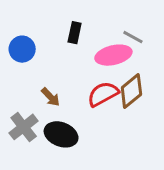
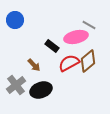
black rectangle: (75, 33) -> (52, 46), moved, turned -64
blue circle: (22, 49) -> (15, 20), moved
black ellipse: (61, 134) -> (41, 90), turned -40

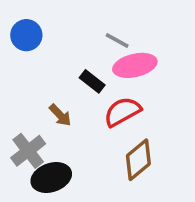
gray line: (89, 25) -> (117, 41), moved
brown diamond: (88, 61) -> (138, 160), moved
black ellipse: (41, 90) -> (51, 178), moved

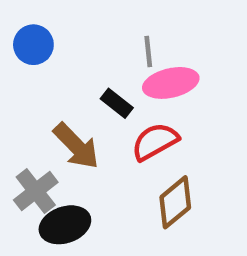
gray line: (117, 41) -> (148, 51), turned 55
brown arrow: (60, 115) -> (76, 146), size x1.6

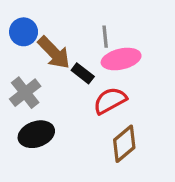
brown arrow: (76, 146) -> (54, 53), moved
gray cross: (36, 191) -> (25, 93), moved
black ellipse: (65, 225) -> (36, 134), moved

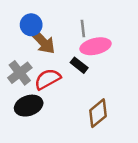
blue circle: (24, 32) -> (31, 25), moved
black rectangle: (83, 73) -> (79, 65), moved
red semicircle: (110, 101) -> (48, 79), moved

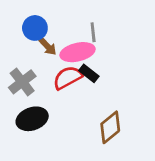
brown arrow: (42, 41) -> (48, 46), size x0.6
pink ellipse: (96, 46) -> (78, 52), moved
red semicircle: (48, 79) -> (68, 78), moved

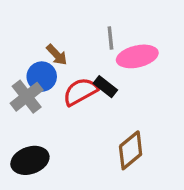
blue circle: (35, 28) -> (42, 77), moved
pink ellipse: (78, 52) -> (137, 56), moved
black ellipse: (32, 119) -> (30, 160), moved

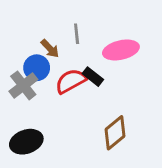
gray line: (110, 38) -> (77, 34), moved

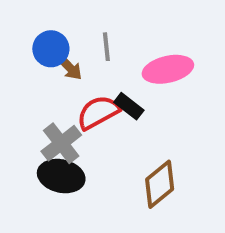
blue circle: (37, 68) -> (51, 49), moved
gray cross: (23, 85) -> (61, 143), moved
black ellipse: (26, 142) -> (61, 176), moved, turned 32

